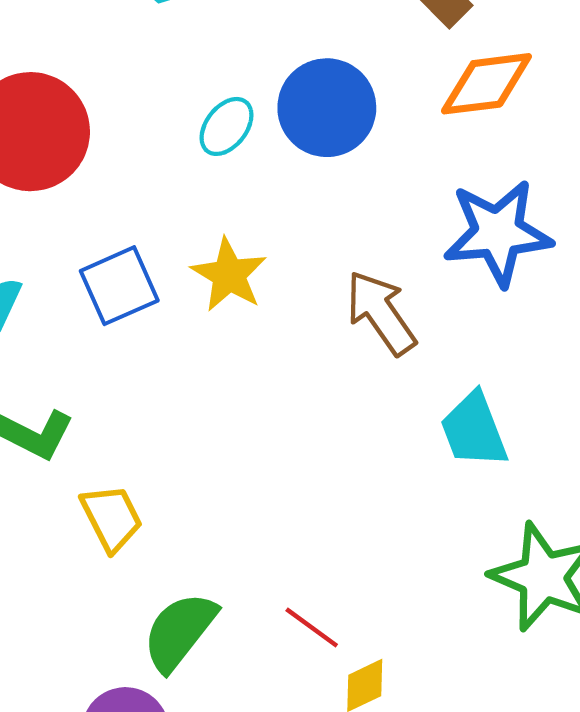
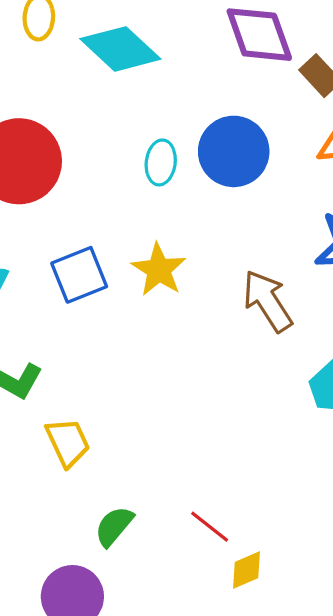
cyan ellipse: (227, 126) -> (161, 162), turned -33
green semicircle: (180, 631) -> (114, 526), size x0.7

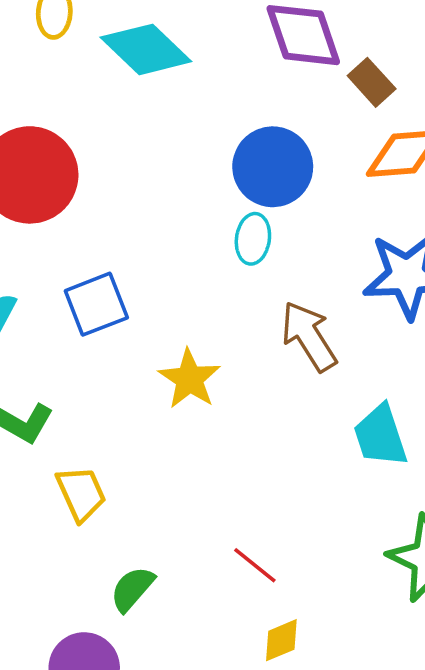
cyan ellipse: (161, 162) -> (253, 239), moved
yellow star: (159, 270) -> (189, 379), moved
red line: (210, 527) -> (255, 565), moved

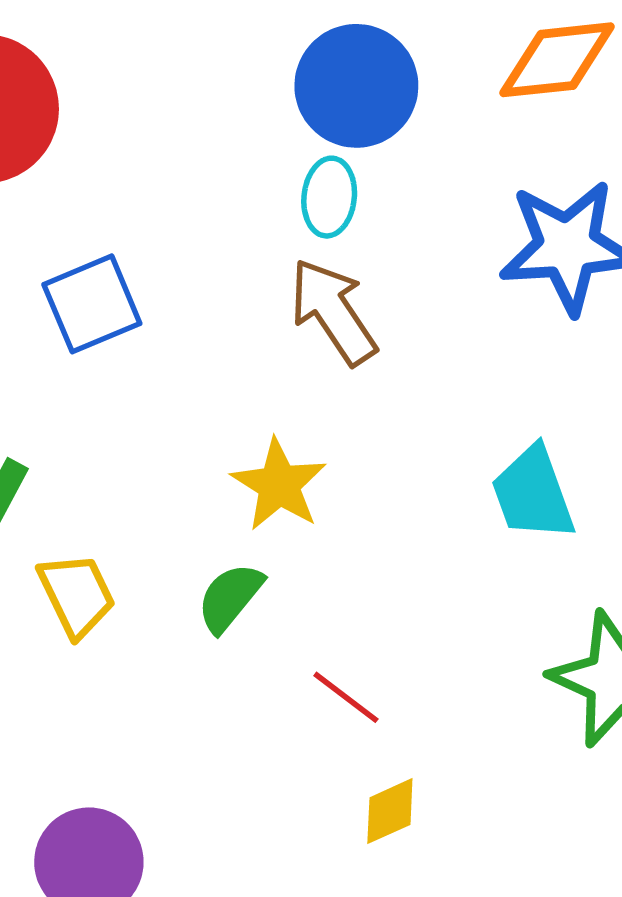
brown arrow: (309, 336) -> (333, 312), moved
yellow star: (189, 379) -> (279, 485), moved
green semicircle: (132, 589) -> (230, 597), moved

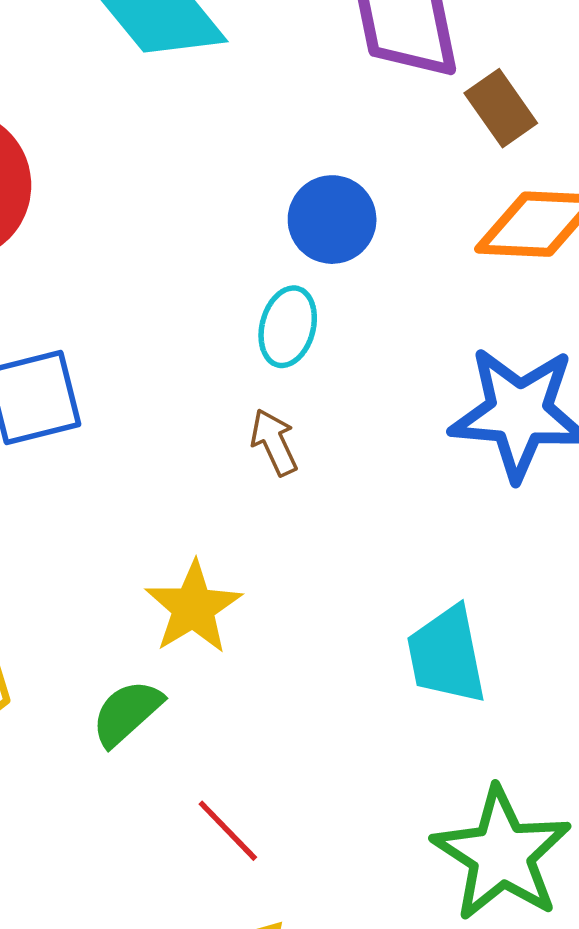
blue circle: (356, 86) -> (332, 220), size x0.7
brown arrow: (333, 312) -> (274, 442), size x0.6

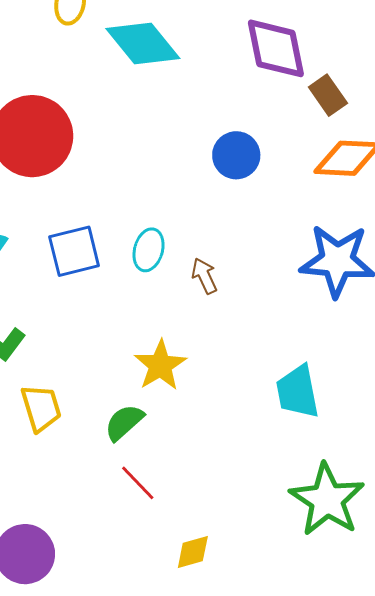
cyan ellipse: (288, 327) -> (149, 250), moved
red line: (228, 831) -> (138, 483), moved

